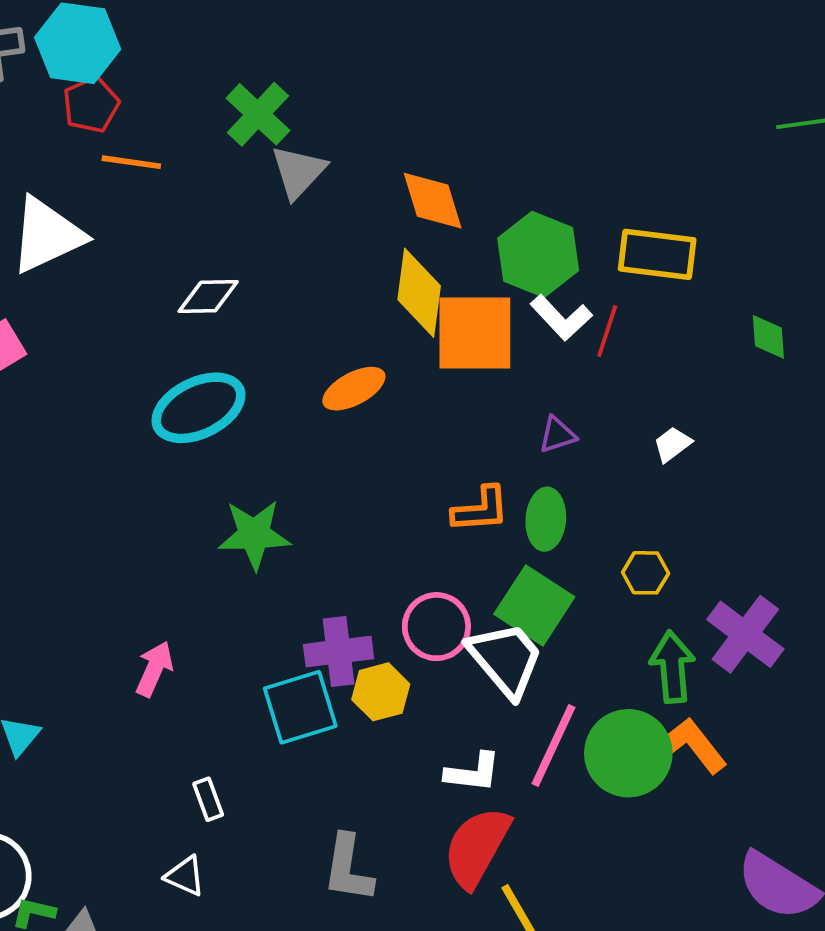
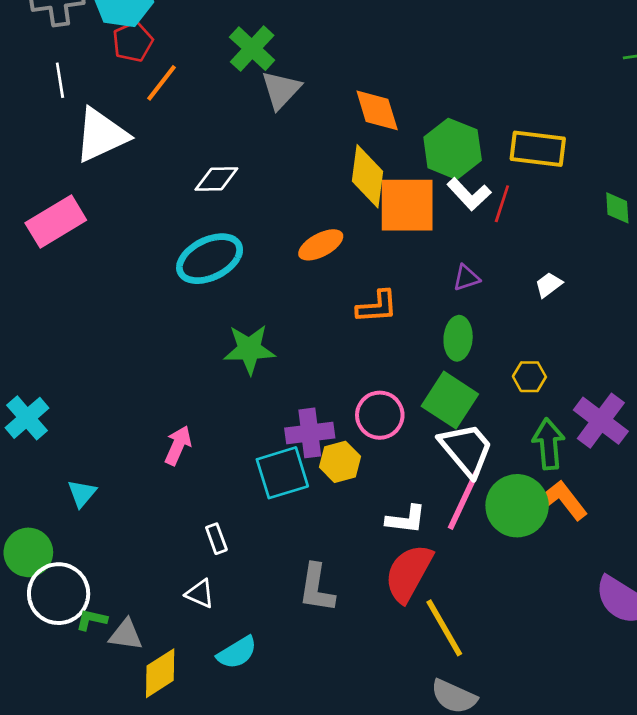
orange line: (131, 162) -> (162, 83), turned -60
orange L-shape: (481, 510) -> (377, 307), moved
white trapezoid: (506, 659) -> (466, 449), moved

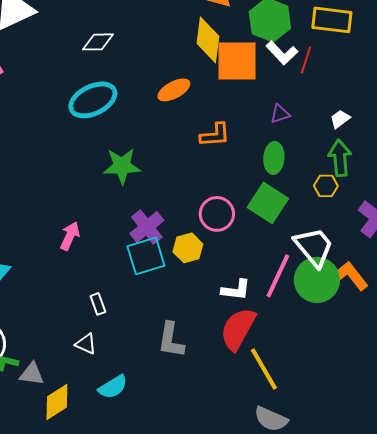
purple cross: (310, 433) -> (147, 227), moved, turned -32
green arrow: (549, 444) -> (340, 158), moved
white trapezoid: (466, 449) -> (314, 247), moved

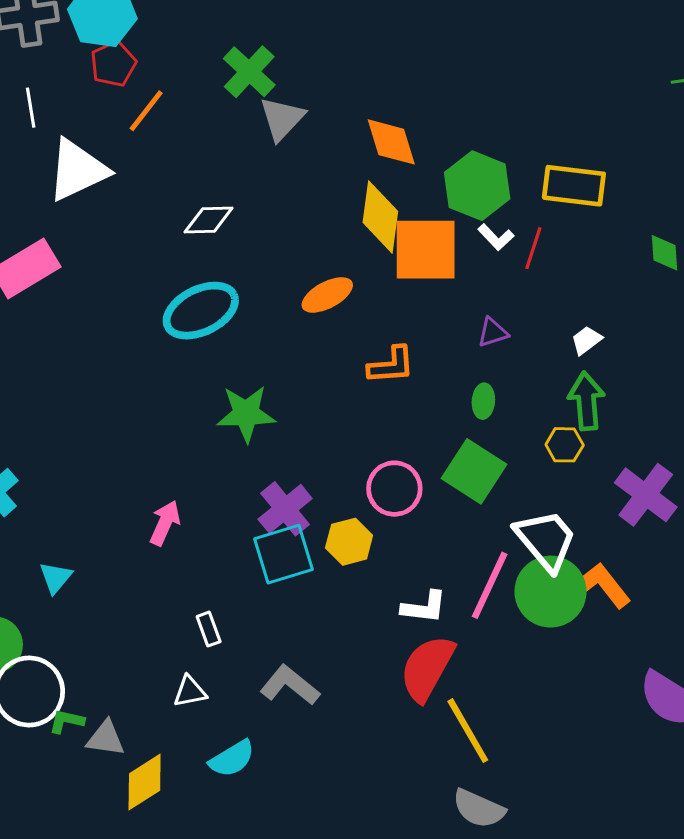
white L-shape: (282, 53) -> (496, 237), size x0.7
green ellipse: (274, 158) -> (483, 401), size x0.7
gray L-shape: (171, 340) -> (290, 685), moved, turned 120
white triangle: (86, 344) -> (190, 692), turned -35

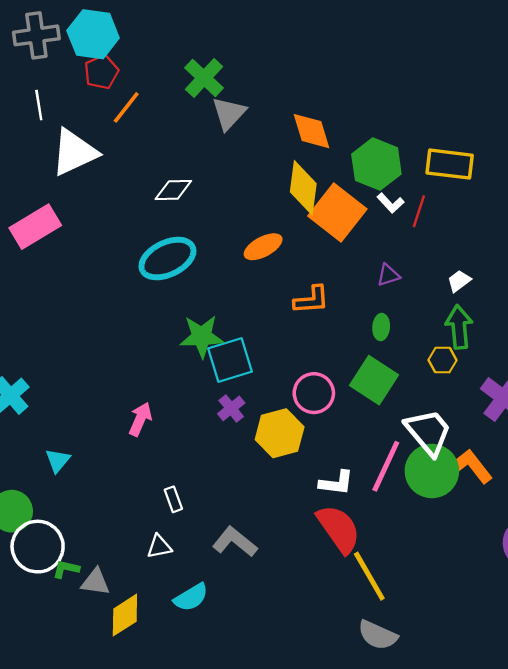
orange square: (426, 250) -> (337, 212), turned 38
purple cross: (285, 509) -> (231, 408), size x0.7
yellow hexagon: (349, 542) -> (280, 433), size x1.4
cyan square: (284, 554) -> (230, 360), moved
red semicircle: (427, 668) -> (339, 529), turned 116

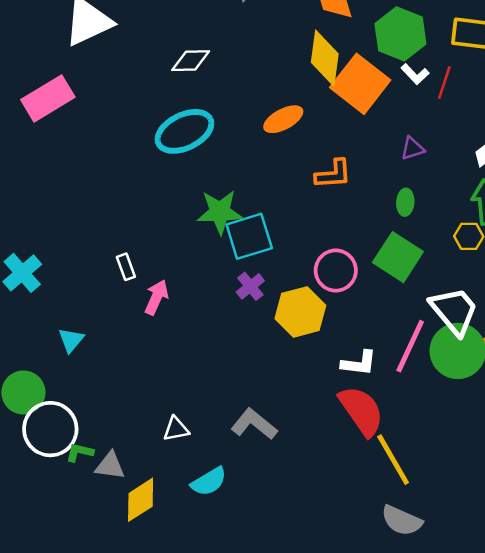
white rectangle: (173, 499) -> (126, 267), moved

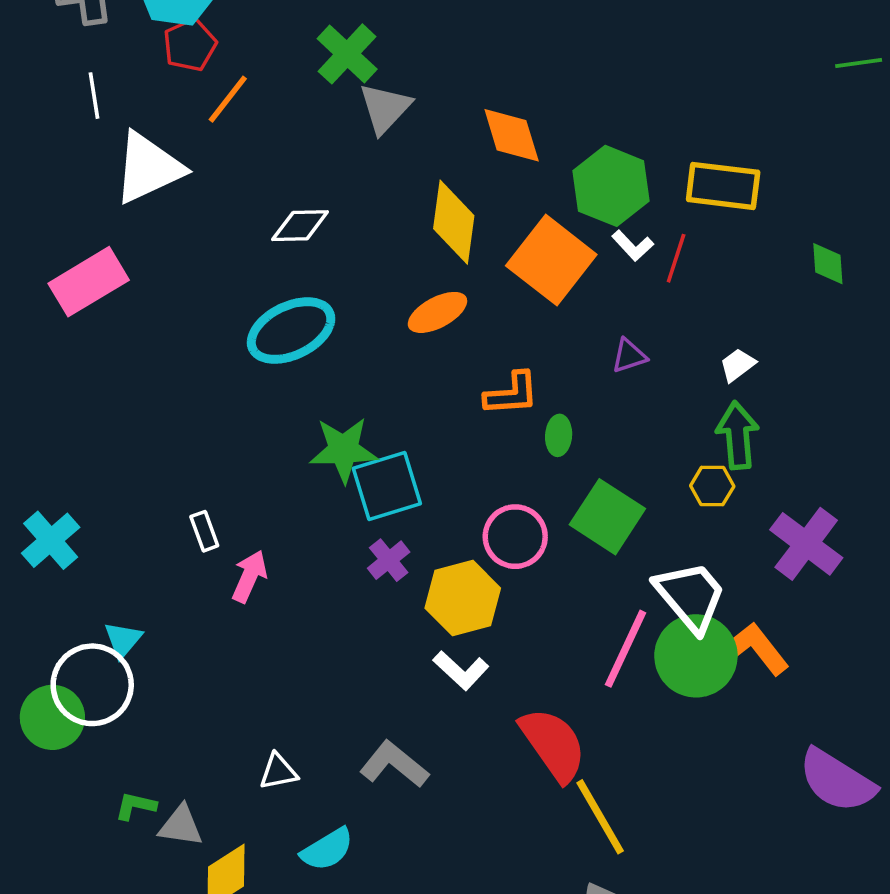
yellow diamond: (325, 58) -> (454, 222), moved
green ellipse: (405, 202) -> (559, 435), moved
white L-shape: (359, 363) -> (461, 670), moved, turned 36
white circle: (50, 429) -> (92, 685), moved

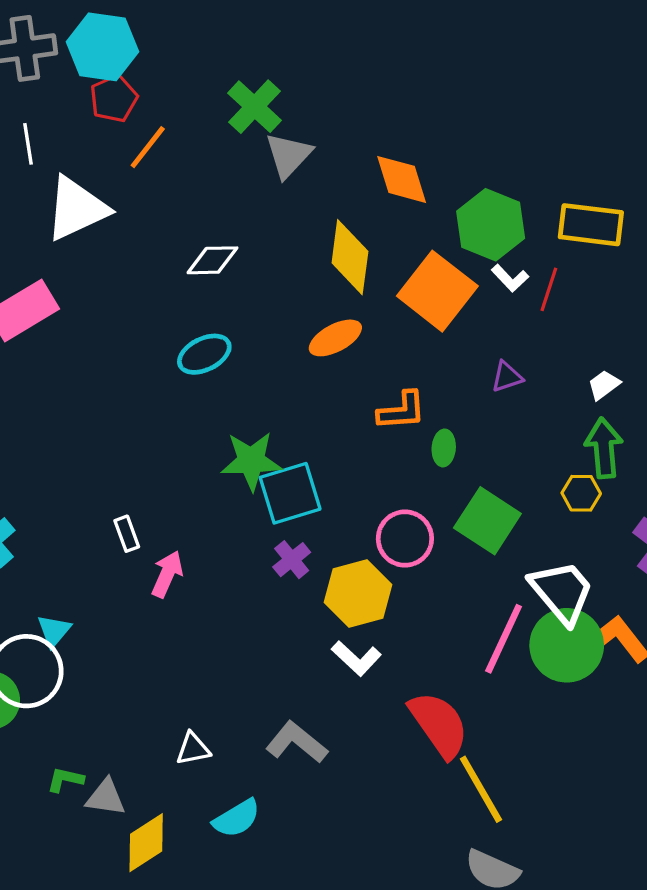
cyan ellipse: (291, 331) -> (204, 354), size x0.7

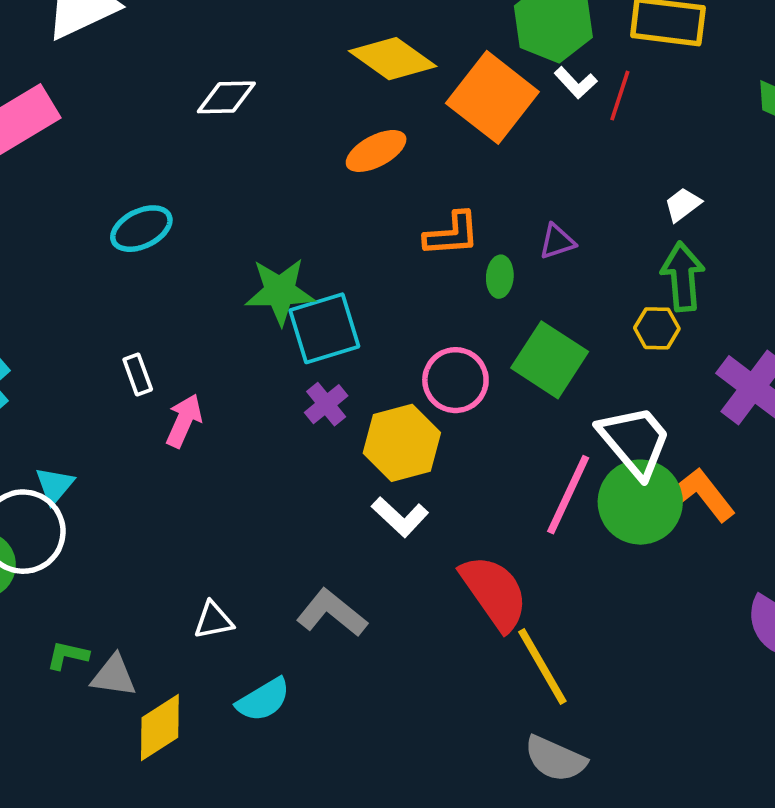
yellow diamond: (350, 257) -> (393, 59), turned -62
white diamond: (212, 260) -> (226, 97), moved
cyan ellipse: (204, 354) -> (141, 229), moved
purple triangle: (507, 377) -> (557, 242), moved

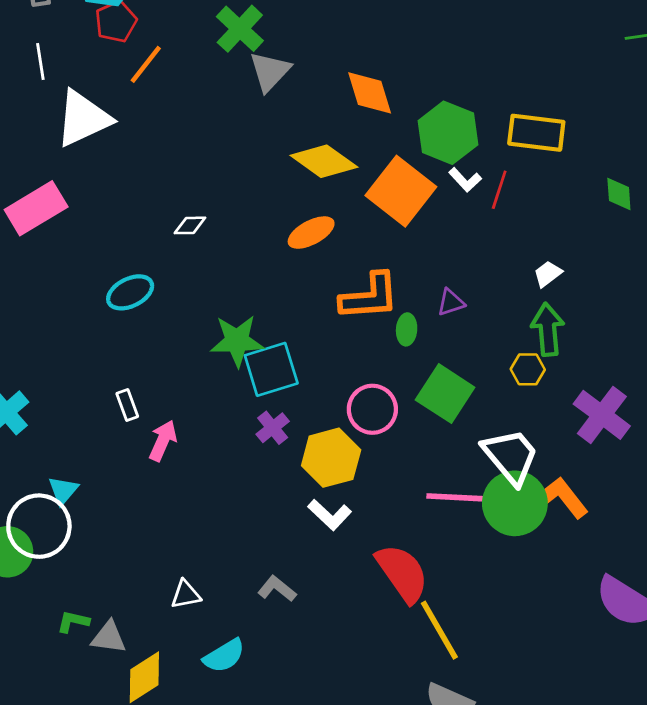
white diamond: (226, 97) -> (190, 225), moved, size x0.7
orange L-shape: (452, 234) -> (370, 297), size x1.4
pink line: (568, 495) -> (459, 498), turned 68
gray L-shape: (332, 613) -> (277, 589), size x0.7

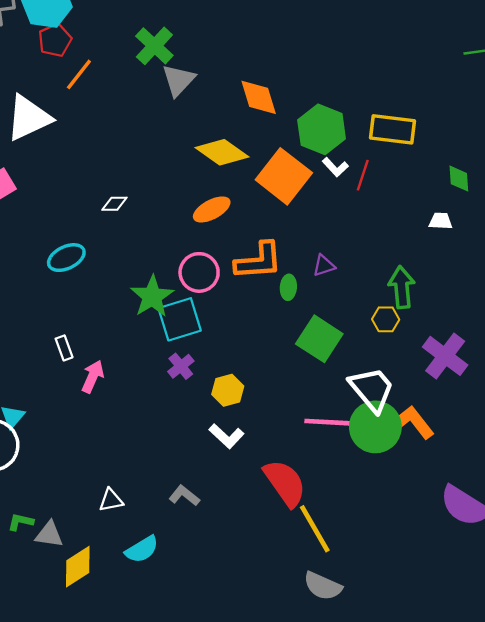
white trapezoid: (548, 274) -> (441, 221), moved, turned 40
green star: (237, 341) -> (152, 296), turned -30
pink circle: (372, 409) -> (199, 272), moved
yellow hexagon: (331, 458) -> (228, 390), size x0.7

